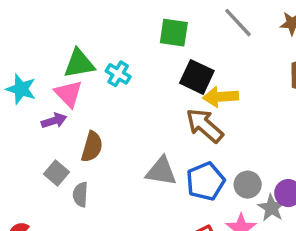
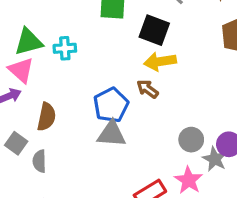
cyan cross: (118, 74) -> (65, 48), turned -30
black square: (197, 77) -> (154, 30), moved
brown arrow: (205, 126) -> (148, 89), size x0.6
blue pentagon: (206, 181) -> (111, 105), moved

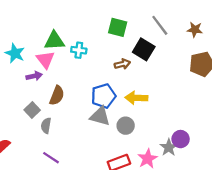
yellow arrow: (160, 62) -> (136, 98), moved
brown arrow: (148, 89) -> (122, 64), moved, turned 119
gray circle: (191, 140) -> (126, 126), moved

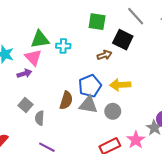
brown semicircle: (57, 96) -> (66, 100), moved

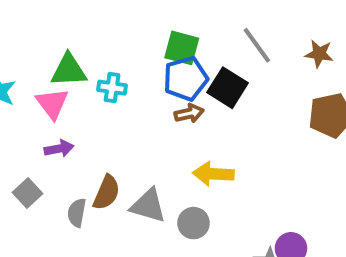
purple arrow: (24, 73) -> (59, 149), moved
blue pentagon: (90, 86) -> (186, 79), moved
gray semicircle: (40, 118) -> (77, 213), moved

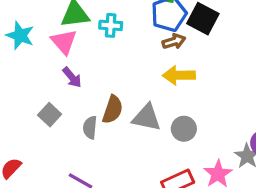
purple arrow: (59, 149) -> (72, 77), turned 65
yellow arrow: (213, 174) -> (179, 75), moved

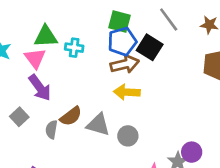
brown arrow: (174, 41) -> (125, 64), size x1.5
purple arrow: (72, 77) -> (40, 88), size x1.5
brown semicircle: (113, 110) -> (71, 116), turned 30

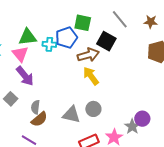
blue pentagon: (122, 42) -> (66, 38), moved
yellow arrow: (127, 92) -> (91, 76), turned 54
brown semicircle: (71, 116) -> (39, 119), moved
gray triangle: (98, 125) -> (71, 115), moved

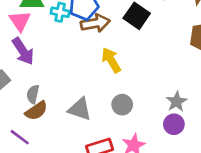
brown arrow: (88, 55) -> (95, 23), moved
gray circle: (93, 109) -> (122, 105), moved
gray star: (132, 126) -> (177, 102), moved

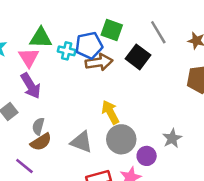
yellow arrow: (111, 60) -> (110, 112), moved
gray circle: (122, 105) -> (121, 139), size x1.5
purple circle: (174, 124) -> (147, 156), moved

